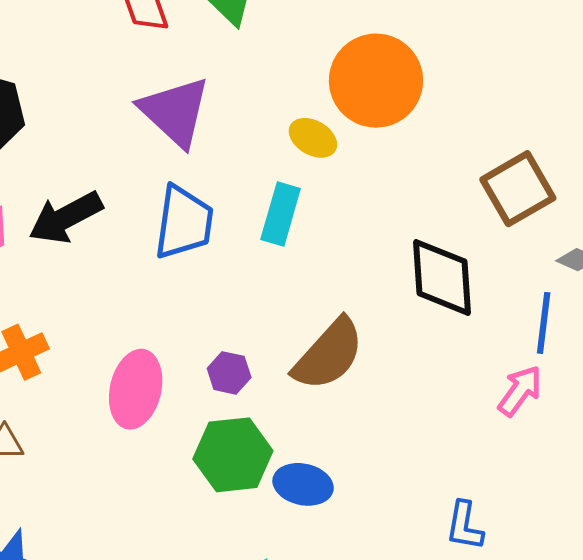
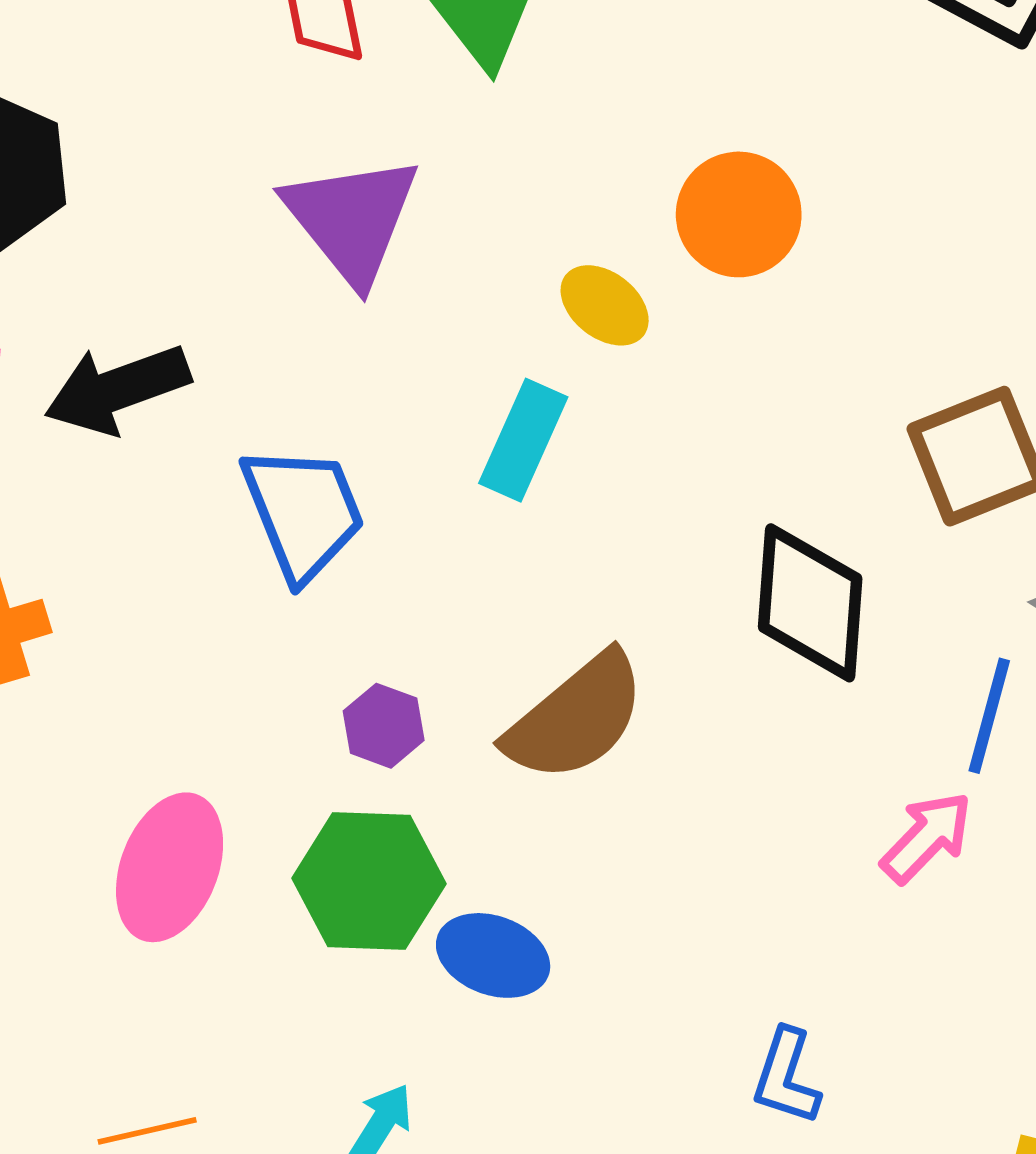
orange circle: (376, 81) -> (739, 214), size x0.7
blue trapezoid: (184, 222) -> (303, 512), moved, turned -38
pink ellipse: (136, 389) -> (170, 867), moved

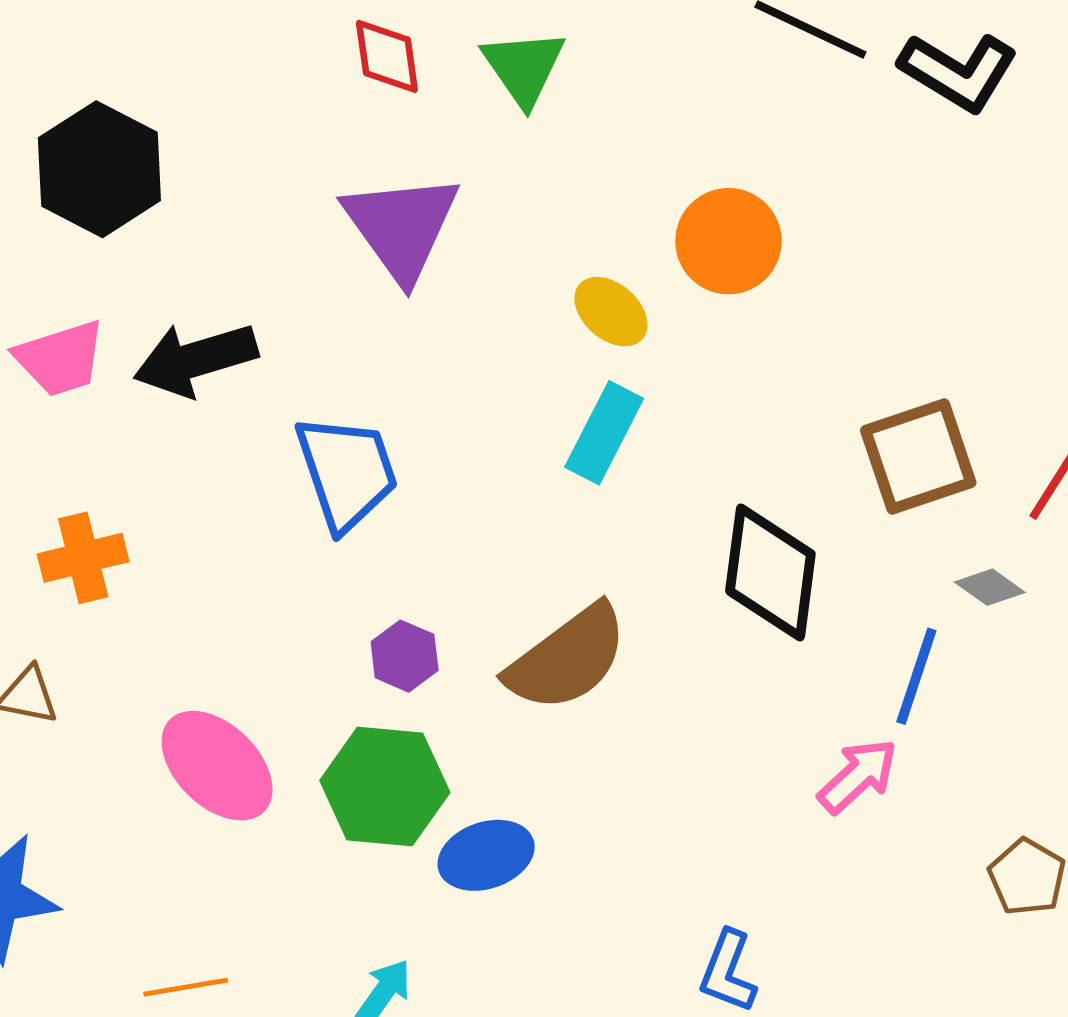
cyan rectangle: (523, 440) -> (604, 433), moved
pink ellipse: (170, 867) -> (217, 766), turned -70
blue ellipse: (493, 955) -> (486, 855), turned -42

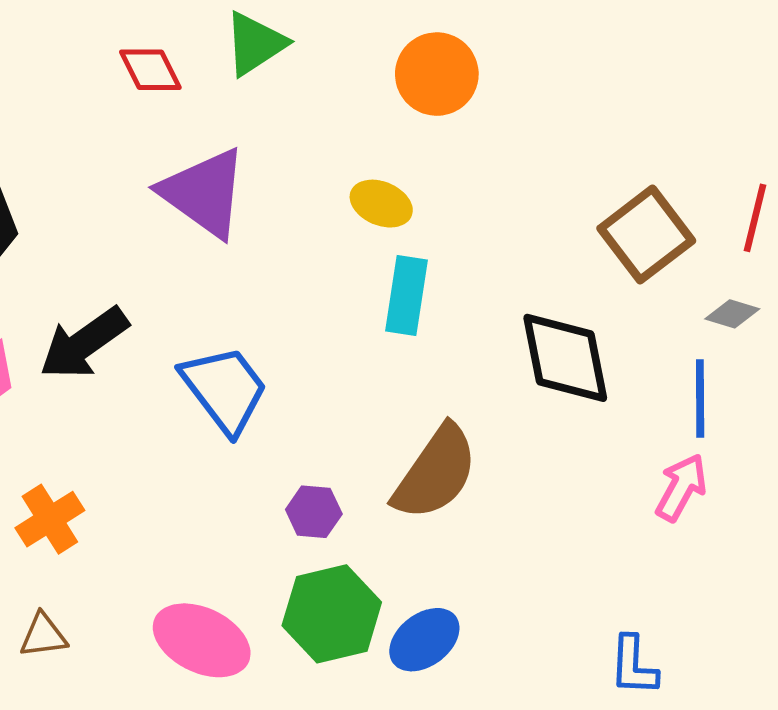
green triangle: (524, 67) -> (255, 44), turned 50
orange circle: (728, 241) -> (437, 74), moved

